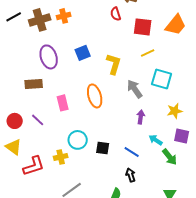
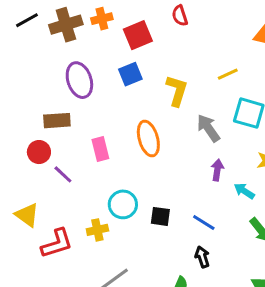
red square: (143, 27) -> (138, 35), moved, turned -30
red circle: (15, 121) -> (39, 152), moved
cyan arrow: (156, 140) -> (244, 191), moved

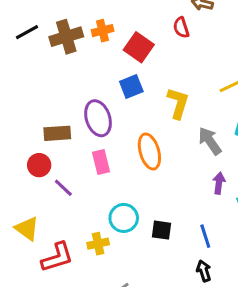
red square: (138, 35) -> (139, 47), turned -32
purple ellipse: (79, 80) -> (98, 118), moved
blue line: (204, 222) -> (205, 236), turned 40

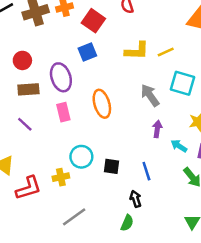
yellow L-shape: (178, 103) -> (137, 51), moved, turned 75
red circle: (39, 165) -> (22, 60), moved
purple line: (63, 188) -> (25, 124), moved
black arrow: (204, 271) -> (136, 199), moved

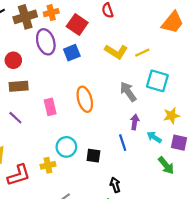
yellow L-shape: (137, 51) -> (116, 52), turned 30
purple ellipse: (61, 77) -> (46, 42), moved
blue line: (146, 171) -> (123, 143), moved

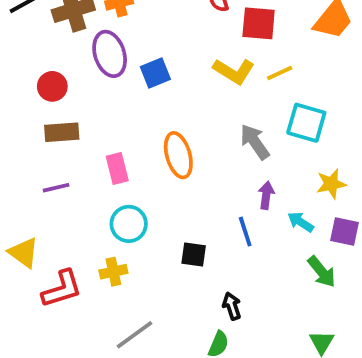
red square: (77, 24) -> (259, 23), moved, turned -30
purple line: (15, 118) -> (56, 188), turned -56
cyan circle: (66, 147) -> (129, 224), moved

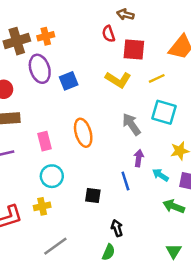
yellow line: (280, 73) -> (157, 78), moved
green arrow: (322, 272) -> (174, 206), turned 150

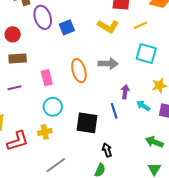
gray arrow: (131, 124) -> (108, 64), moved, turned 126
black square: (93, 195) -> (87, 123), size x1.6
green arrow: (174, 206) -> (154, 142), moved

